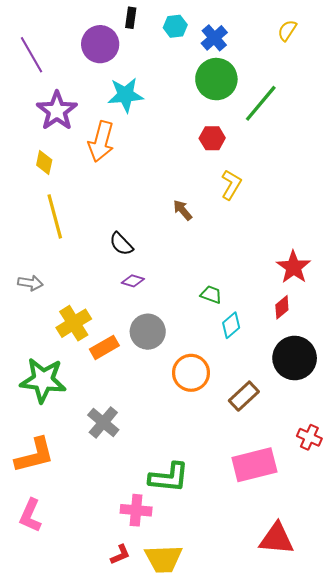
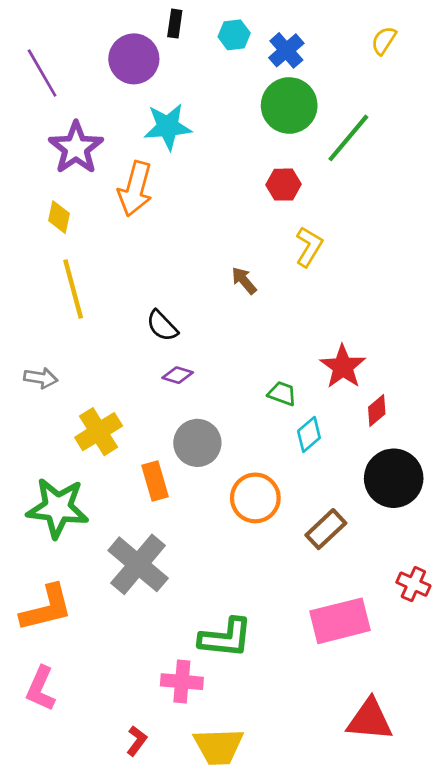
red star: (294, 267) -> (343, 367), moved
orange rectangle: (104, 347) -> (155, 481), moved, turned -76
gray cross: (103, 422) -> (138, 564), size x1.4
red L-shape: (120, 555) -> (137, 741), moved, turned -30

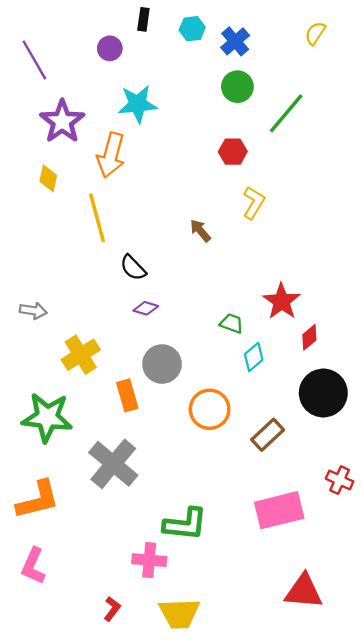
purple circle: (134, 59) -> (110, 48), size x0.6
green circle: (289, 105) -> (237, 87), size x0.7
yellow line: (73, 289) -> (97, 218), moved

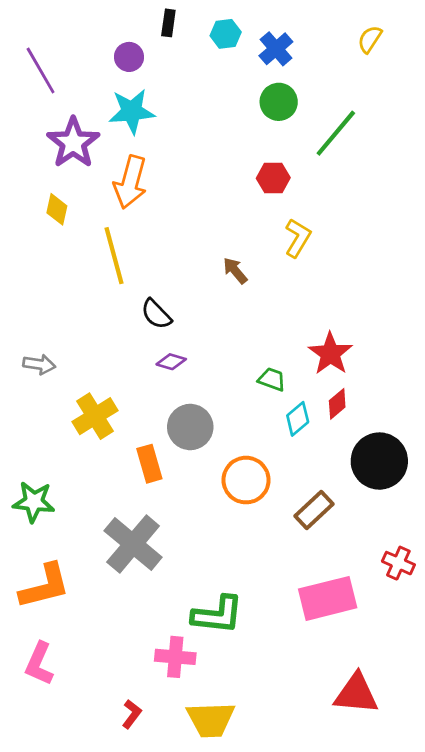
cyan star: (138, 104) -> (132, 111), moved
red diamond: (309, 337) -> (337, 404), moved
green star: (47, 417) -> (34, 502), moved, size x0.7

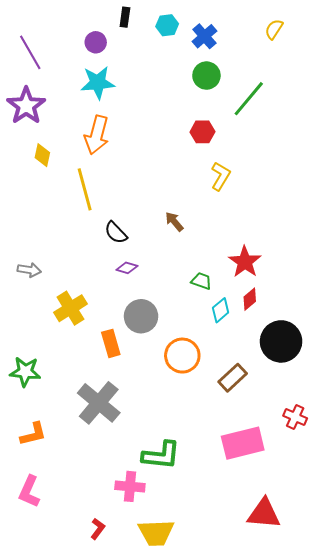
purple star: (73, 143) -> (26, 106), moved
brown arrow: (235, 271) -> (174, 222), moved
orange L-shape: (45, 586) -> (33, 434), size x0.7

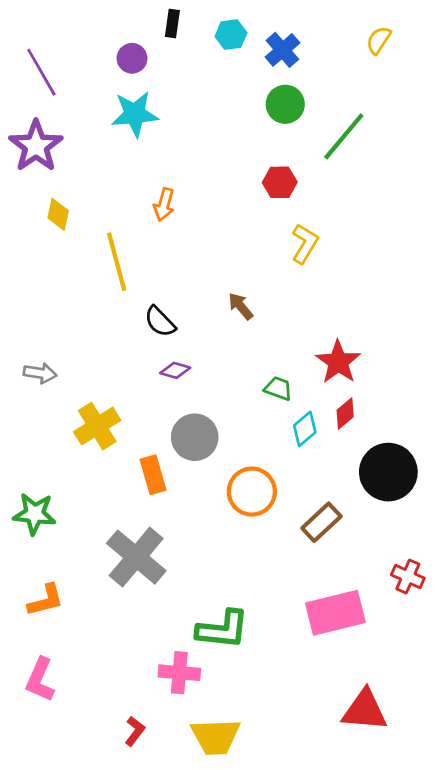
orange arrow: (97, 135) -> (164, 205), moved, size x0.6

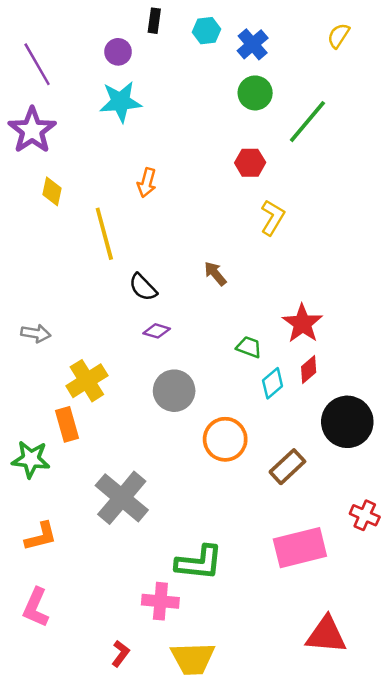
orange rectangle: (153, 475) -> (67, 424), moved

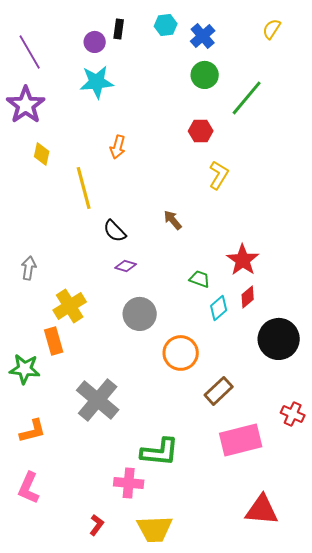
black rectangle: (154, 21) -> (119, 29), moved
gray arrow: (36, 333) -> (29, 268), turned -90
brown rectangle: (287, 467) -> (219, 391), moved

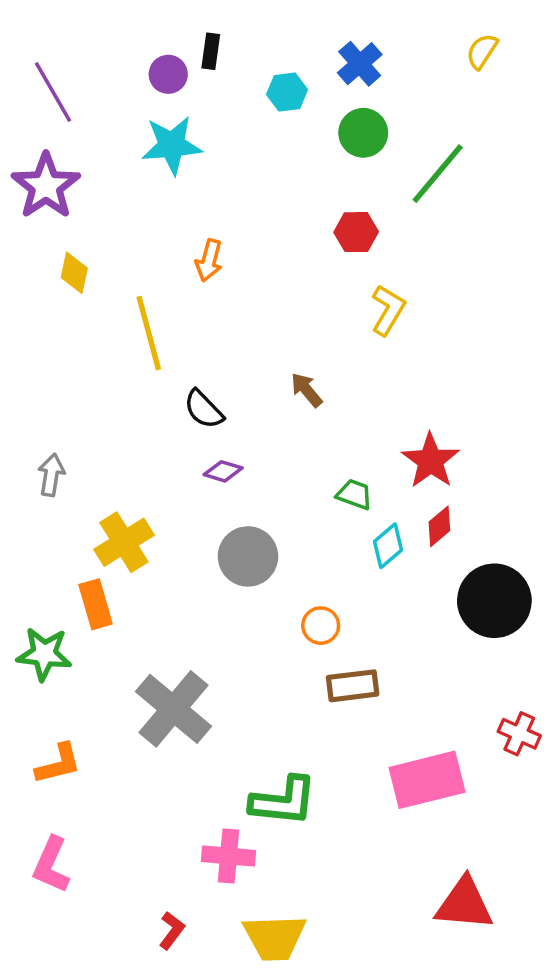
cyan hexagon: (166, 25) -> (287, 92), moved
orange circle: (181, 353) -> (321, 626), size x0.6
brown rectangle: (219, 391) -> (353, 686), moved, turned 36

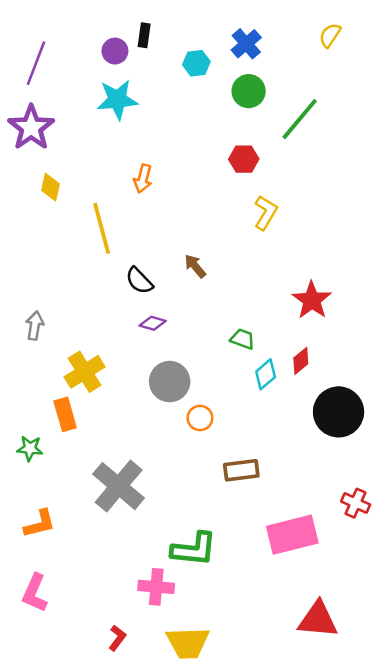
purple line: (53, 92) -> (36, 63), turned 51
brown arrow: (306, 390) -> (195, 266), moved
red star: (431, 461) -> (312, 300), moved
orange circle: (321, 626) -> (200, 418), moved
green star: (44, 654) -> (30, 448), size x0.7

